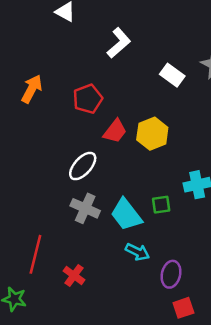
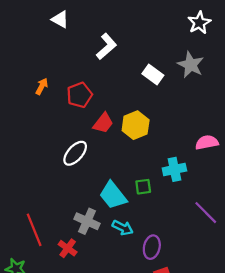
orange arrow: (32, 89) -> (42, 86), moved, size x0.7
gray cross: (85, 208) -> (87, 221), moved
red line: (35, 254) -> (34, 230), turned -36

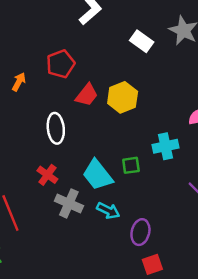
orange arrow: (42, 86) -> (19, 82), moved
white ellipse: (75, 153) -> (56, 128), turned -48
red cross: (68, 248) -> (47, 175), moved

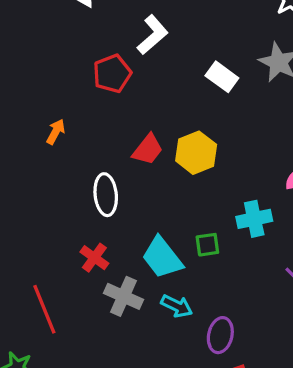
red pentagon: (61, 64) -> (112, 74), moved

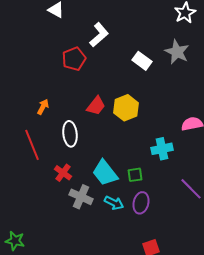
orange arrow: (56, 132) -> (43, 107), moved
green square: (207, 245) -> (135, 175), moved
red line: (44, 309) -> (32, 145), moved
purple ellipse: (220, 335) -> (141, 203), moved

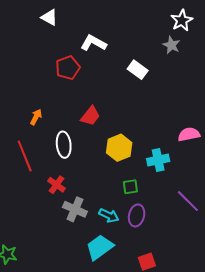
white L-shape: (99, 35) -> (93, 43), turned -110
gray star: (177, 52) -> (171, 45), moved, size x0.7
yellow hexagon: (126, 108) -> (119, 148), moved
cyan trapezoid: (105, 173) -> (100, 247), moved, turned 92

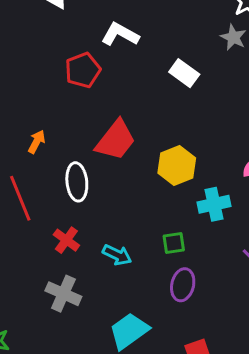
red trapezoid: (90, 116) -> (116, 140), size x1.4
yellow hexagon: (119, 148) -> (177, 166), moved
gray cross: (75, 209) -> (63, 294), moved
cyan arrow: (109, 215) -> (117, 255), moved

